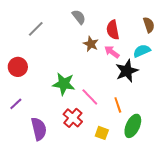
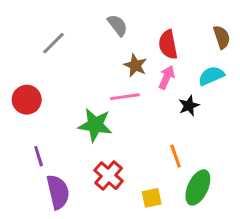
pink arrow: (112, 52) -> (167, 77), turned 77
black star: (127, 71) -> (189, 106), size x0.6
pink line: (90, 97) -> (125, 97), moved, turned -54
purple line: (16, 104) -> (39, 156), moved, turned -64
yellow square: (102, 133) -> (152, 198), turned -32

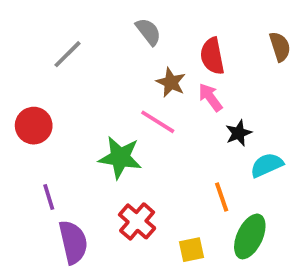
cyan semicircle: (211, 76) -> (267, 165), moved
pink arrow: (167, 77) -> (210, 97), turned -60
pink line: (125, 97) -> (158, 122), turned 40

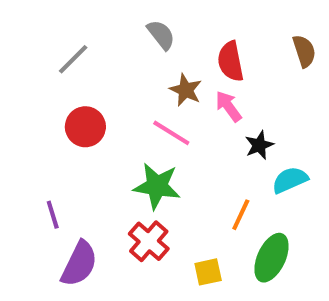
red circle: (34, 126) -> (85, 127), moved
green star: (120, 158) -> (157, 186), moved
orange line: (222, 197) -> (241, 215), turned 44
purple semicircle: (73, 242) -> (79, 264), turned 39

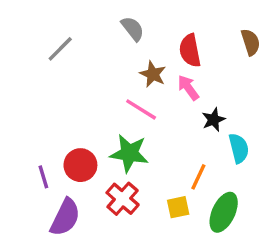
red circle: (85, 127) -> (80, 165), moved
cyan semicircle: (290, 180) -> (239, 148), turned 100
yellow square: (208, 272) -> (178, 207), moved

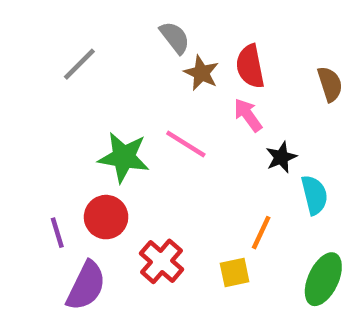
brown semicircle: (251, 42) -> (330, 84), moved
brown star: (153, 74) -> (201, 73), moved
green star: (129, 153) -> (124, 157), moved
green ellipse: (224, 212) -> (323, 279), moved

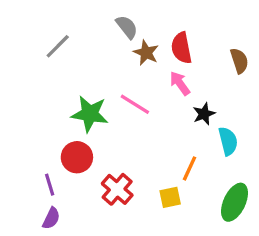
purple line: (57, 233) -> (50, 185), moved
purple semicircle: (86, 286) -> (51, 218), moved, size x0.6

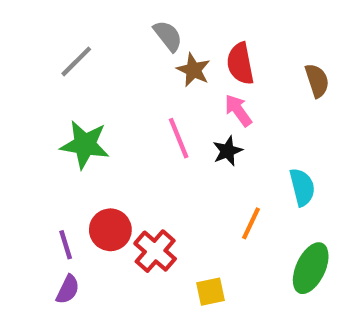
pink line: (135, 104) -> (179, 138), turned 36
green star: (90, 114) -> (85, 145), moved
black star: (204, 114) -> (228, 151), moved
red circle: (77, 157) -> (110, 230), moved
yellow square: (170, 197) -> (211, 292), moved

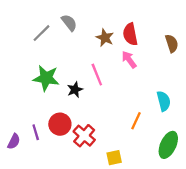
gray semicircle: (168, 36) -> (69, 23), moved
black star: (228, 151) -> (75, 90), moved
purple semicircle: (68, 289) -> (14, 141), moved

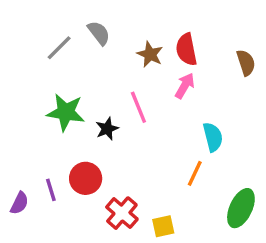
pink arrow: (129, 60) -> (185, 86), turned 66
cyan semicircle: (164, 101) -> (213, 137), moved
red cross: (84, 136) -> (122, 213), moved

